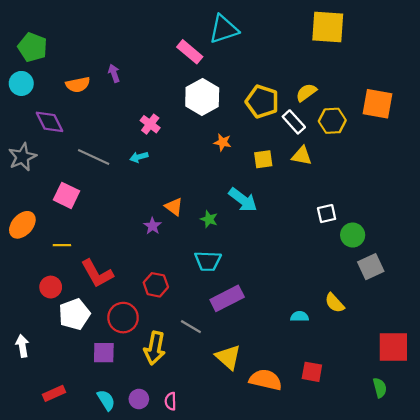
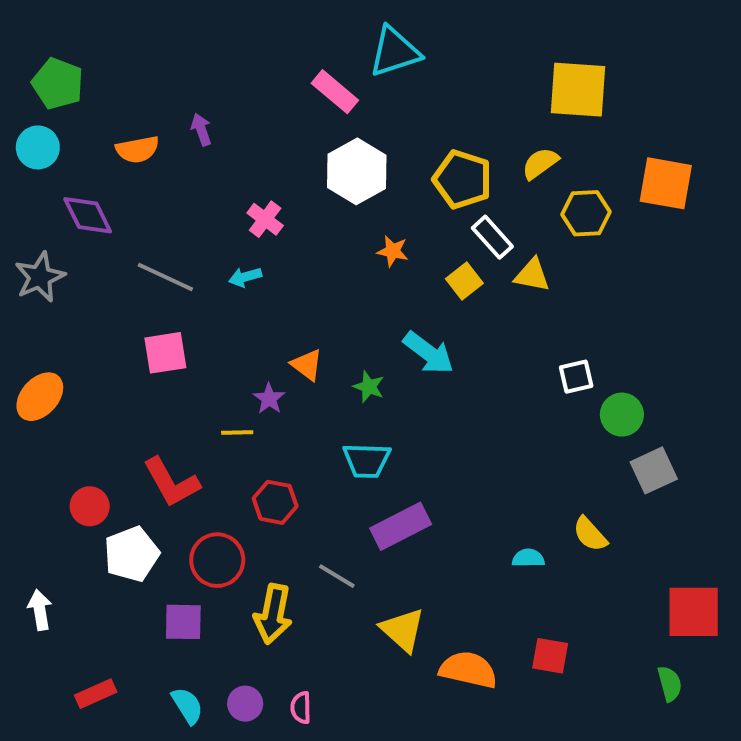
yellow square: (328, 27) -> (578, 90), moved
white rectangle: (294, 122) -> (492, 237), moved
yellow square: (263, 159) -> (464, 281), turned -30
pink square: (66, 195) -> (165, 353), moved, turned -35
yellow line: (62, 245) -> (237, 433), moved

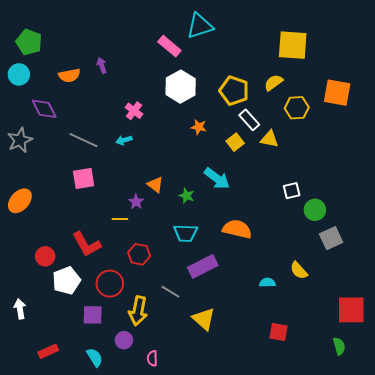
orange semicircle: (468, 670) -> (237, 229), moved
purple circle: (245, 704) -> (124, 340), moved

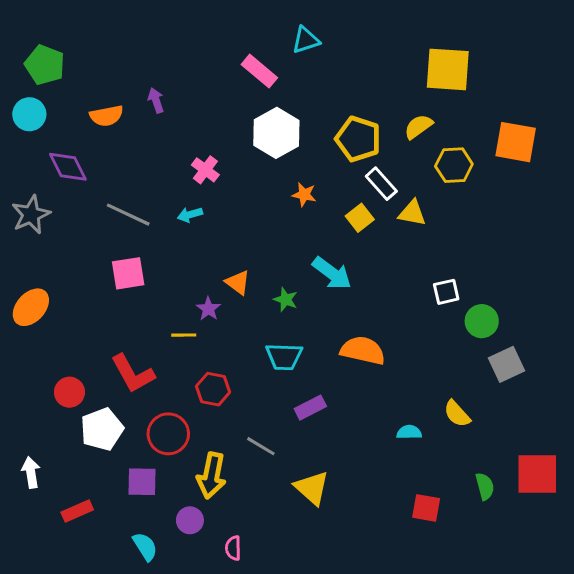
cyan triangle: (200, 26) -> (306, 40), size x0.7
purple rectangle: (203, 266) -> (310, 408), size x0.7
green semicircle: (339, 346) -> (485, 486), moved
red rectangle: (48, 351) -> (77, 511), moved

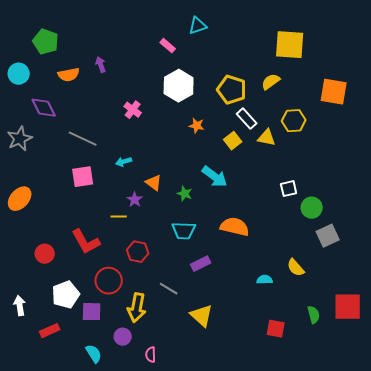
green pentagon: (45, 65) -> (46, 42), moved
pink rectangle: (259, 71) -> (168, 46), size x0.7
yellow hexagon: (454, 165) -> (294, 121), moved
cyan arrow: (190, 215) -> (124, 162), moved
white pentagon: (102, 429) -> (66, 295), moved

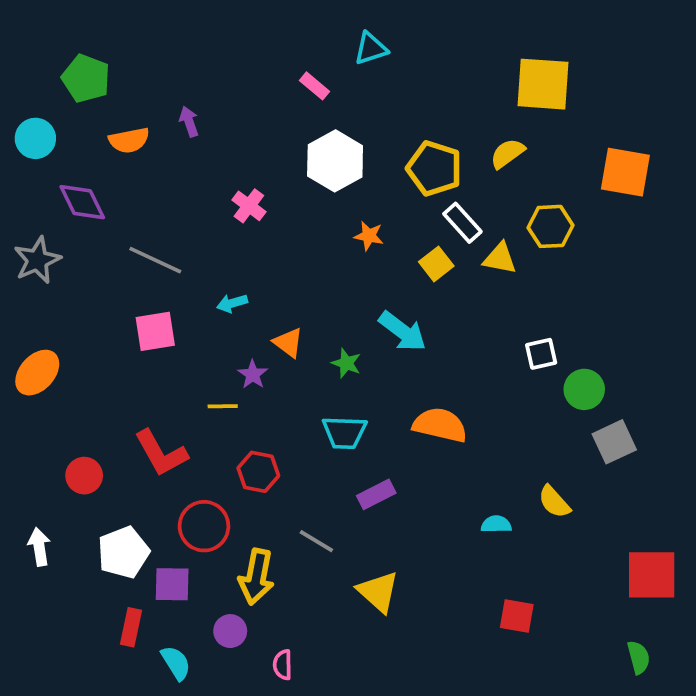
white arrow: (20, 306) -> (39, 547), moved
green semicircle: (314, 315) -> (639, 657), moved
red rectangle: (50, 331) -> (131, 627), moved, turned -54

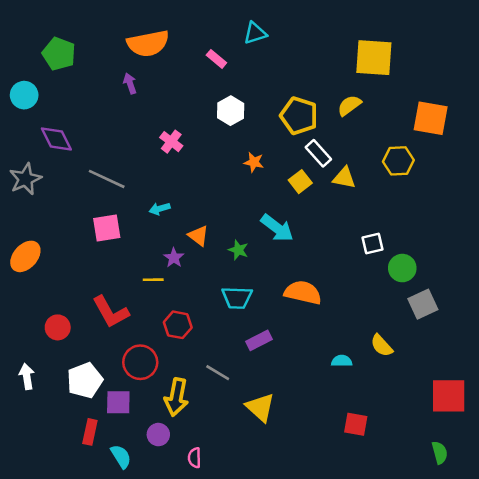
orange semicircle: (129, 140) -> (148, 43), moved, size x1.5
white hexagon: (335, 161) -> (231, 111), size x0.7
yellow hexagon: (551, 226) -> (398, 161), moved

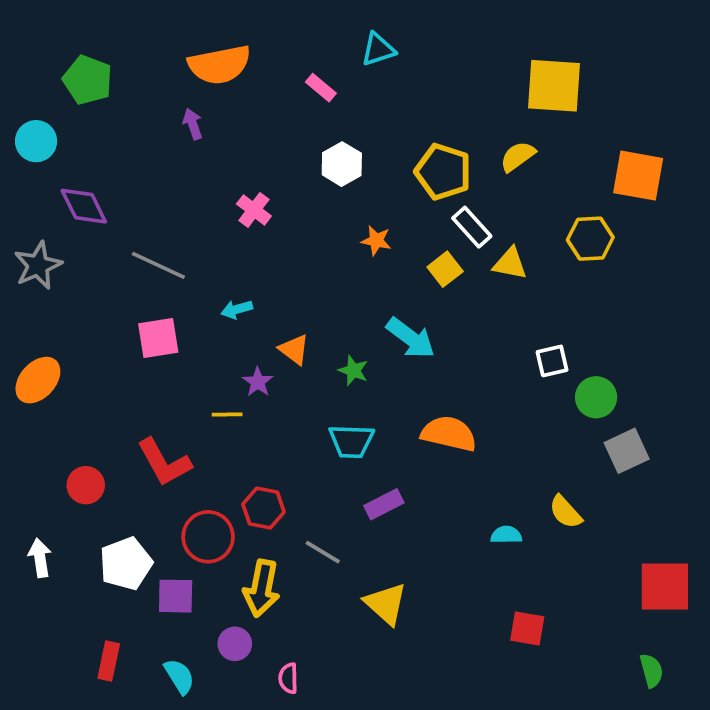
red hexagon: (178, 325) -> (263, 508), moved
red rectangle: (90, 432) -> (109, 661), moved

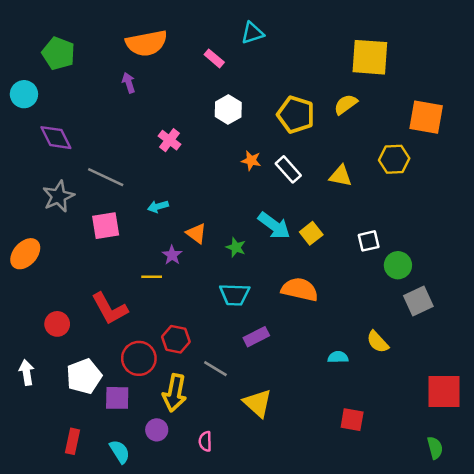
white rectangle: (472, 227) -> (288, 169), moved
gray star: (38, 265) -> (58, 196), moved
yellow square: (445, 269) -> (311, 233), moved
pink semicircle: (288, 678) -> (205, 441), moved

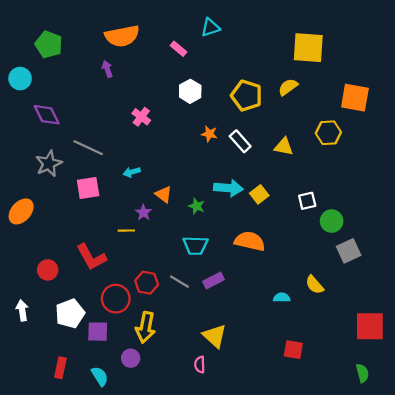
cyan arrow: (274, 226) -> (228, 188), turned -32
gray line: (215, 369) -> (180, 282), moved
pink semicircle: (205, 441) -> (200, 365), moved

